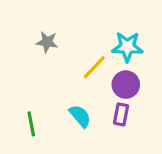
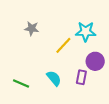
purple circle: (126, 85) -> (95, 61), moved
green line: (31, 124) -> (21, 84), turned -56

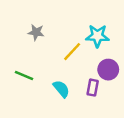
green line: (21, 84) -> (24, 76), moved

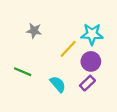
purple circle: (108, 70) -> (91, 61), moved
purple rectangle: (93, 88) -> (87, 83), turned 35

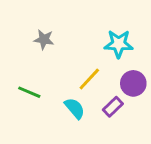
yellow line: (68, 49) -> (89, 79), moved
purple circle: (91, 61) -> (133, 83), moved

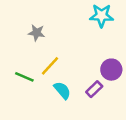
cyan star: (119, 44) -> (102, 16), moved
yellow line: (89, 79) -> (50, 66), moved

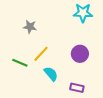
purple circle: (111, 70) -> (80, 54), moved
purple rectangle: (94, 89) -> (77, 88), moved, turned 56

